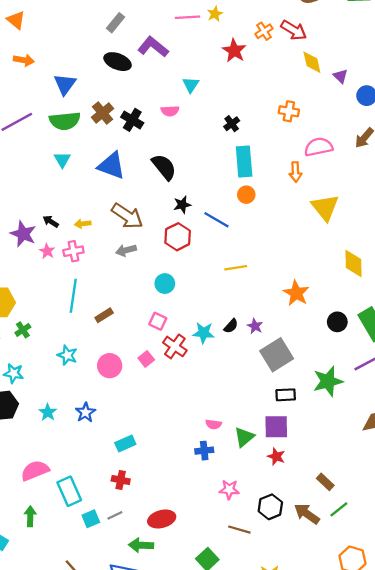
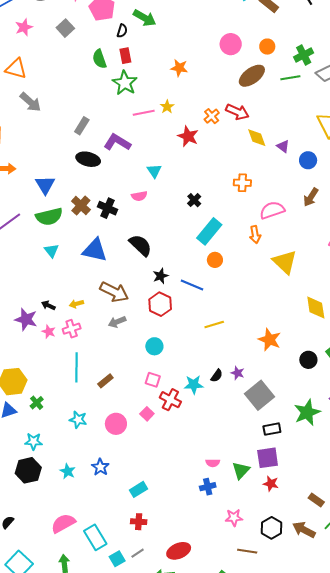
cyan rectangle: (244, 161) -> (209, 231), turned 52

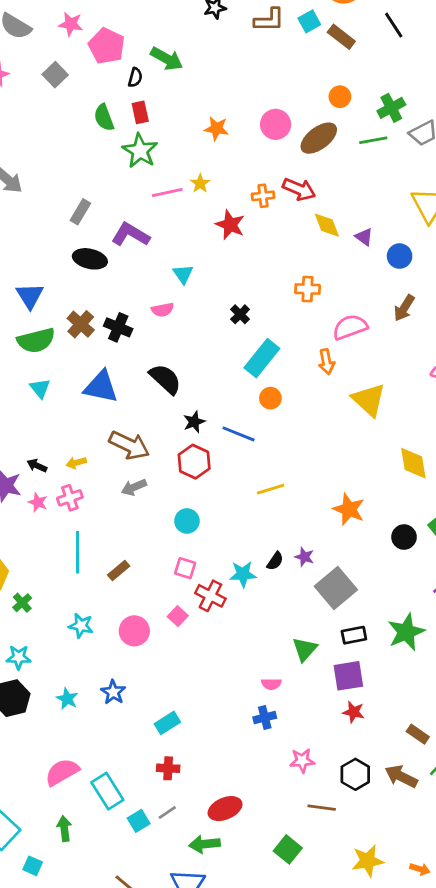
pink circle: (231, 44) -> (276, 124), moved
orange cross: (212, 116) -> (263, 196), turned 35
green star: (307, 412) -> (406, 632), moved
green triangle: (241, 470) -> (305, 649), moved

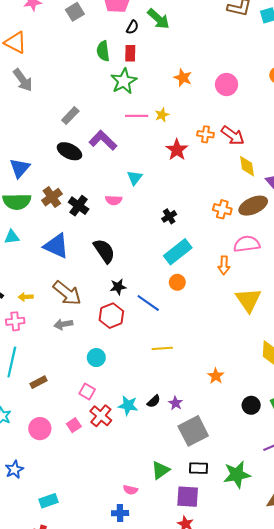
brown ellipse: (319, 138) -> (253, 206), moved
cyan triangle: (40, 388) -> (12, 237), turned 49
orange star: (349, 509) -> (216, 376), size x0.7

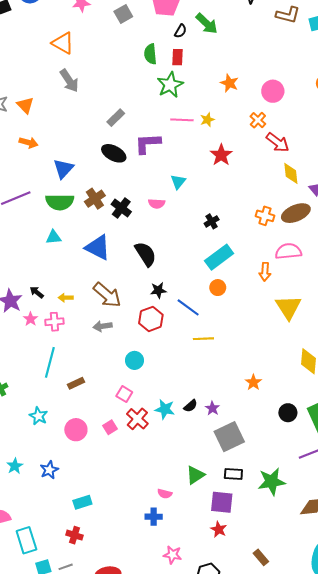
orange cross: (205, 134) -> (258, 120), moved, turned 35
purple L-shape: (103, 140) -> (148, 143), turned -48
yellow line: (162, 348) -> (203, 339), moved

